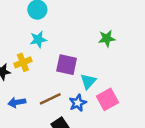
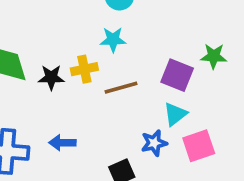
purple square: (67, 65) -> (177, 75), moved
brown line: (50, 99) -> (121, 88), moved
blue arrow: (17, 102) -> (62, 143), moved

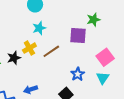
cyan triangle: (175, 114) -> (103, 78), moved
pink square: (199, 146) -> (105, 57), moved

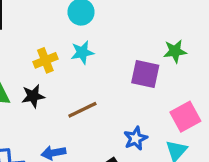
yellow cross: (29, 48) -> (45, 60), moved
brown line: (51, 51) -> (82, 110), moved

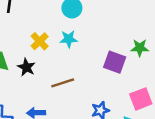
yellow cross: (45, 60) -> (40, 41), turned -30
black star: (33, 96) -> (26, 67), turned 30

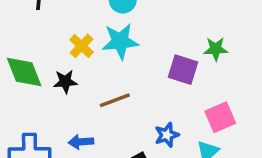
cyan star: (69, 39) -> (120, 41), size x1.5
black star: (26, 67) -> (65, 82), turned -30

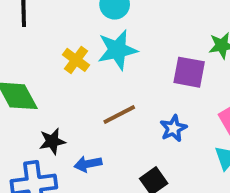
black star: (65, 82) -> (52, 141), moved
blue star: (167, 135) -> (173, 128), moved

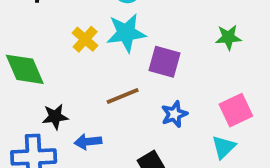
purple square: (189, 72) -> (165, 62), moved

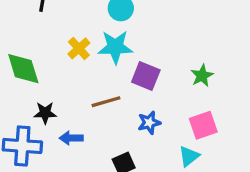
green star: (228, 37) -> (202, 76), moved, turned -30

